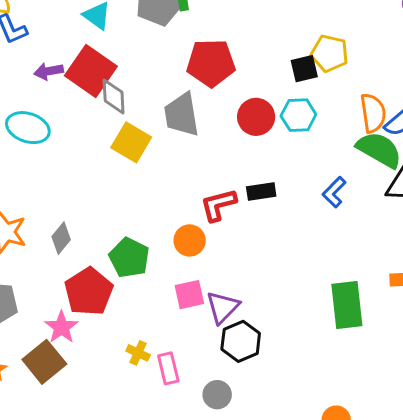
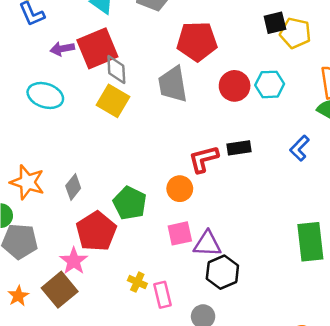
black square: (304, 69) -> (275, 23), moved
red square: (91, 71) -> (97, 48), turned 33
yellow square: (131, 142) -> (113, 101), moved
purple triangle: (223, 307) -> (207, 244), turned 48

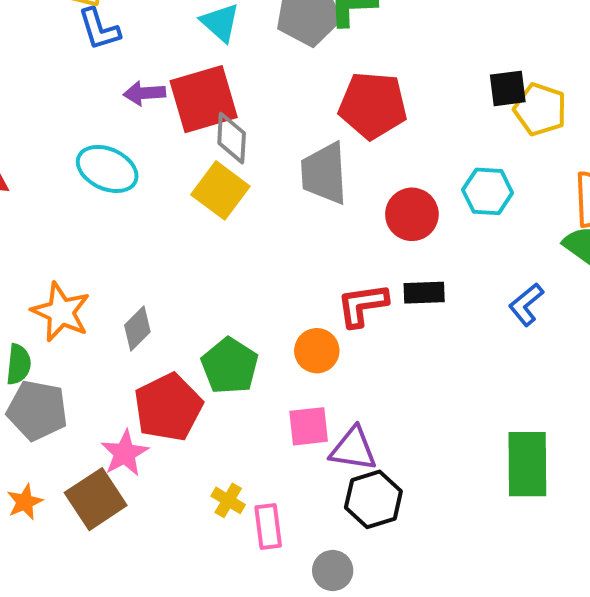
red circle: (235, 86) -> (412, 214), moved

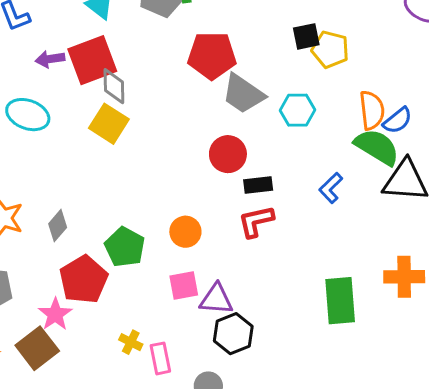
gray trapezoid: (324, 173) -> (243, 94), moved, turned -48
red circle: (412, 214) -> (228, 154), moved
red L-shape: (362, 305) -> (256, 221), moved

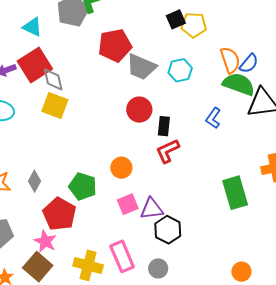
black rectangle: (258, 185) -> (164, 126), turned -66
yellow cross: (131, 342) -> (88, 265), moved, size x1.8
pink rectangle: (160, 358) -> (122, 256), size x1.4

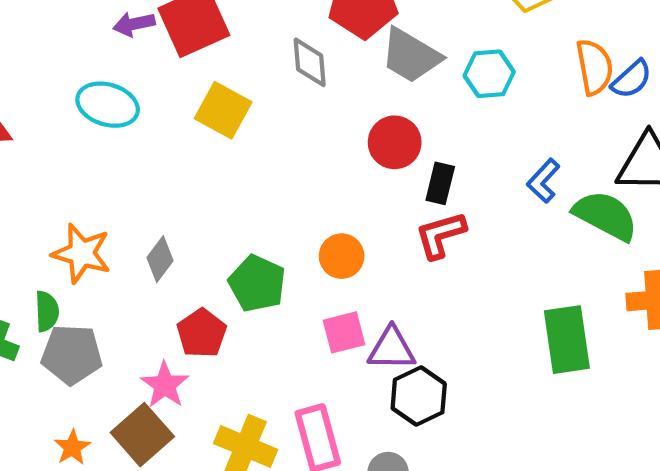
gray diamond: (53, 80) -> (310, 62), moved
green semicircle: (239, 84) -> (605, 216), moved
red pentagon: (59, 214) -> (202, 333), size x0.7

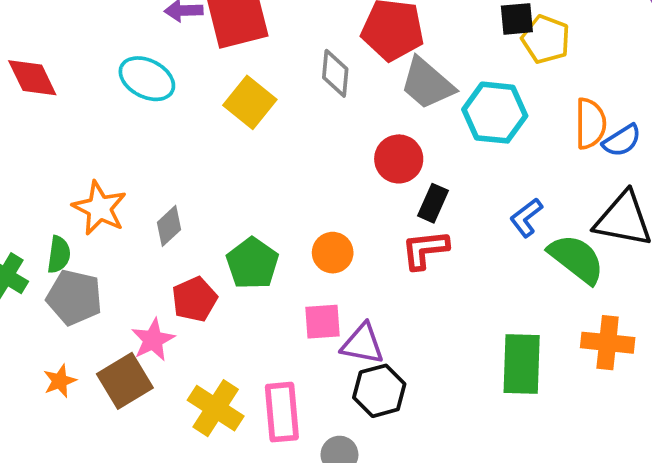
cyan hexagon: (489, 74) -> (495, 113), size x1.4

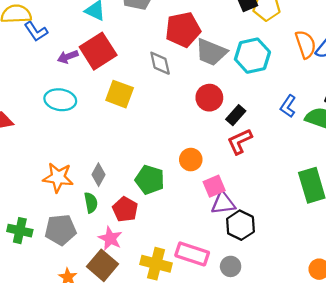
black rectangle: (433, 203) -> (236, 115), turned 36
green semicircle: (59, 255) -> (91, 203), moved
pink square: (323, 322) -> (214, 186), moved
pink rectangle: (282, 412) -> (192, 254), turned -48

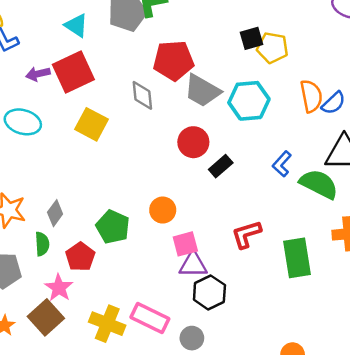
red L-shape: (240, 141) -> (246, 234), moved

